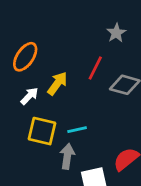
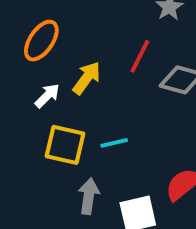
gray arrow: (67, 156) -> (89, 196), moved

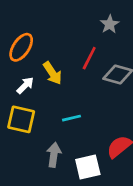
yellow arrow: (87, 78) -> (52, 73), turned 110
yellow square: (65, 145) -> (21, 119), moved

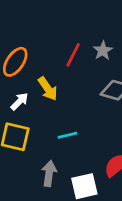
gray star: (110, 24) -> (103, 51), moved
red line: (89, 58) -> (73, 55), moved

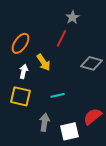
gray star: (103, 51) -> (73, 17), moved
white arrow: (19, 101) -> (24, 71), turned -32

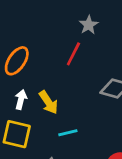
yellow arrow: (44, 62) -> (49, 102), moved

